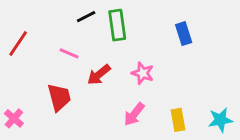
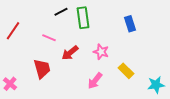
yellow rectangle: (178, 120) -> (126, 71), moved, turned -35

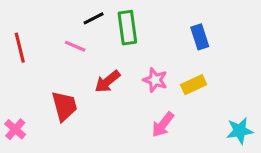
red line: (13, 31) -> (20, 48), turned -48
pink line: (49, 38) -> (75, 46), moved
yellow rectangle: (126, 71) -> (194, 85), moved, turned -70
pink arrow: (95, 81) -> (163, 125), moved

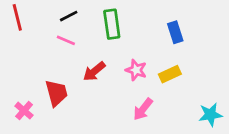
black line: (94, 18) -> (69, 16), moved
red line: (20, 48) -> (17, 17), moved
pink cross: (15, 129) -> (24, 111), moved

